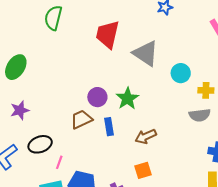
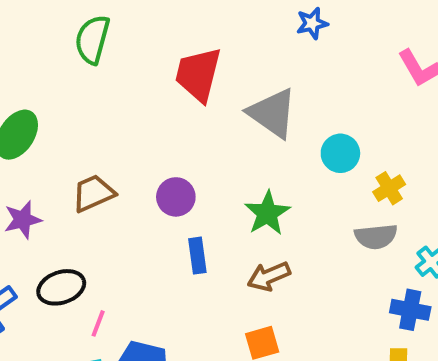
yellow cross: (206, 90) -> (389, 188), turned -35
green star: (127, 99) -> (267, 213), moved
brown trapezoid: (81, 119) -> (93, 193), moved

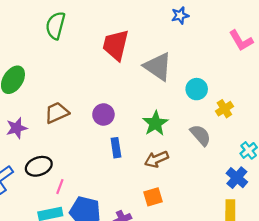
gray semicircle: (376, 237) -> (200, 135), moved, turned -125
blue cross: (410, 310) -> (237, 178), turned 30

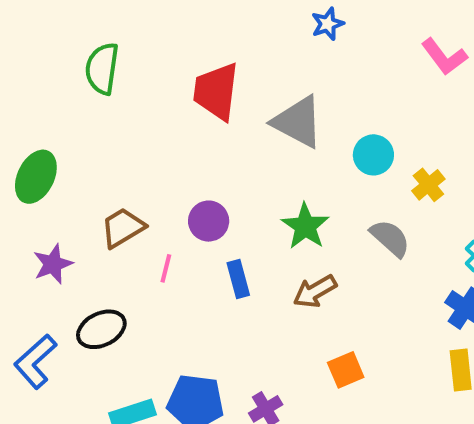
pink line: (60, 187) -> (166, 268), moved
orange square: (153, 197) -> (346, 370), moved

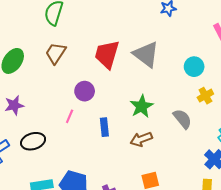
red trapezoid: (216, 91) -> (107, 54), moved
cyan circle: (373, 155) -> (194, 67), moved
purple circle: (209, 221) -> (85, 91), moved
brown trapezoid: (123, 228) -> (56, 53), moved, turned -35

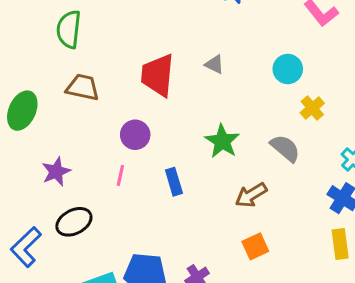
brown trapezoid: (56, 53) -> (83, 87), turned 80
gray triangle: (146, 54) -> (214, 64), size x0.5
purple star: (14, 105) -> (56, 172), moved
brown arrow: (141, 139) -> (251, 195), moved

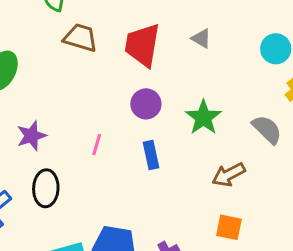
brown trapezoid: (83, 87) -> (80, 38), moved
purple circle: (135, 135) -> (146, 104), moved
black ellipse: (74, 222) -> (46, 188), turned -64
orange square: (255, 246) -> (229, 227), turned 32

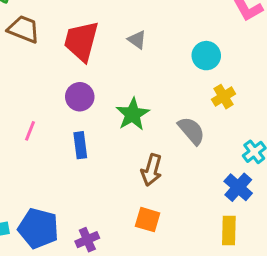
brown arrow: (229, 175) -> (152, 170), turned -52

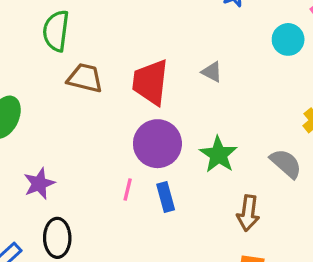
cyan circle: (206, 56) -> (288, 39), moved
purple circle: (80, 97) -> (157, 144), size x1.5
pink line: (30, 131) -> (128, 190), moved

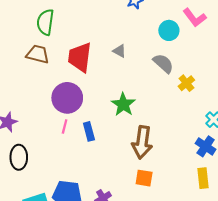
green semicircle: (56, 31) -> (45, 22), moved
purple circle: (157, 144) -> (67, 98), moved
gray semicircle: (286, 164) -> (163, 63), moved
brown arrow: (248, 213) -> (142, 142), size x1.4

